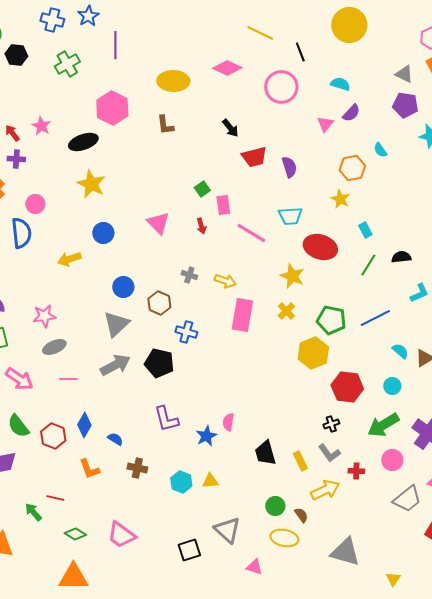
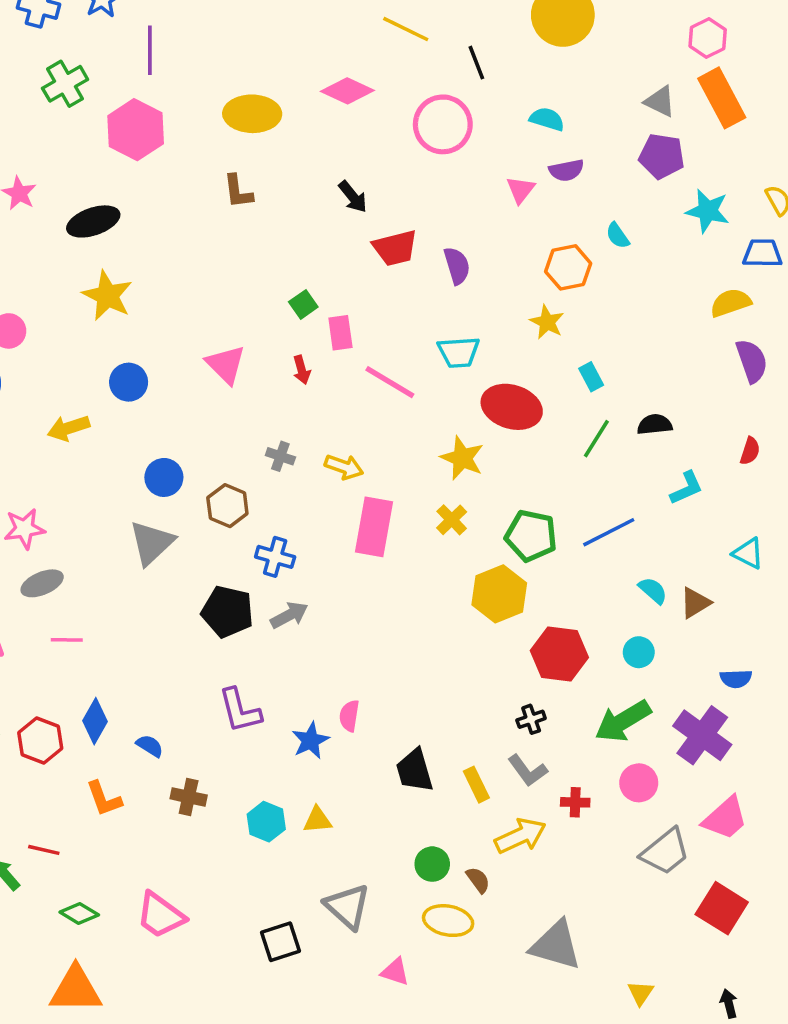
pink hexagon: (112, 108) -> (136, 130), moved
purple semicircle: (351, 113) -> (566, 170), turned 36
gray arrow: (115, 365) -> (289, 615), moved, size x0.7

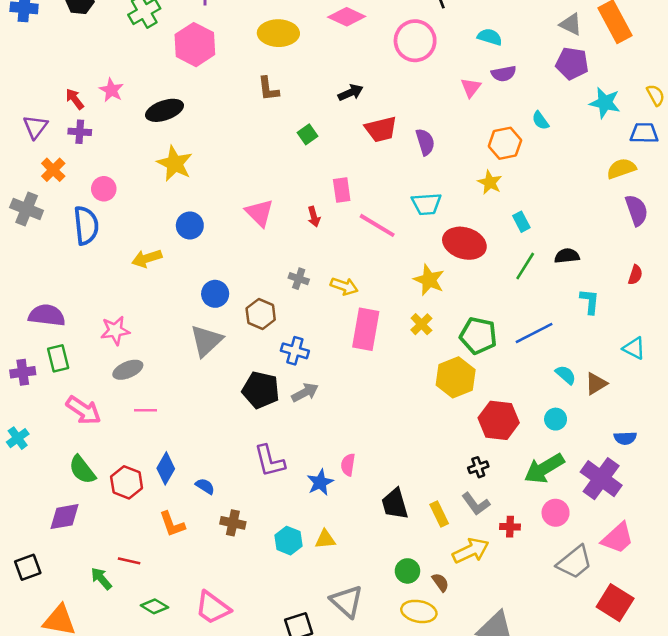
black arrow: (353, 197) -> (351, 93), turned -75
green square: (303, 304) -> (308, 134), moved
cyan L-shape: (686, 488) -> (590, 301), turned -60

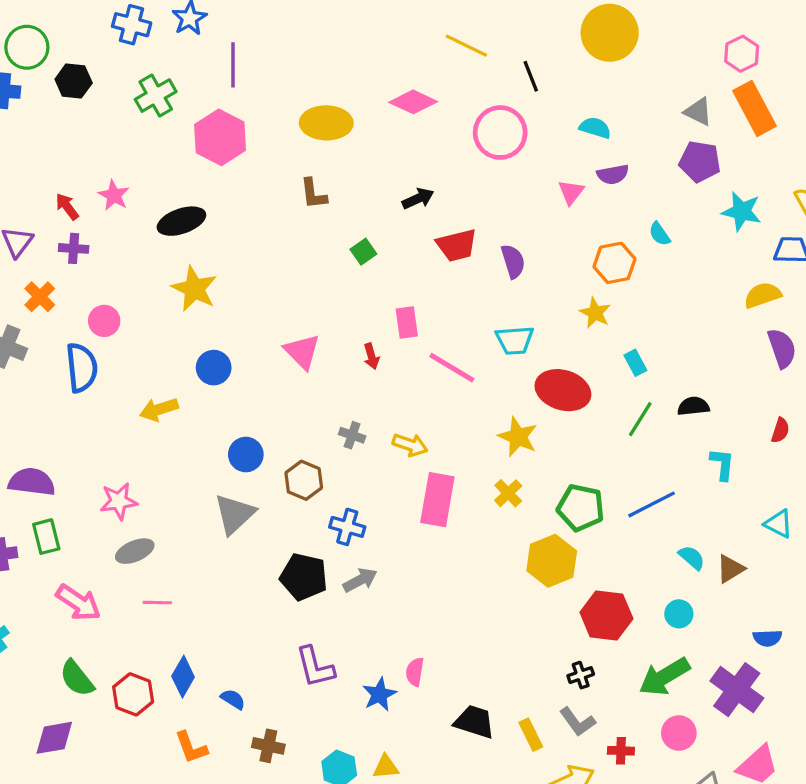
black trapezoid: (395, 504) -> (474, 722), turned 124

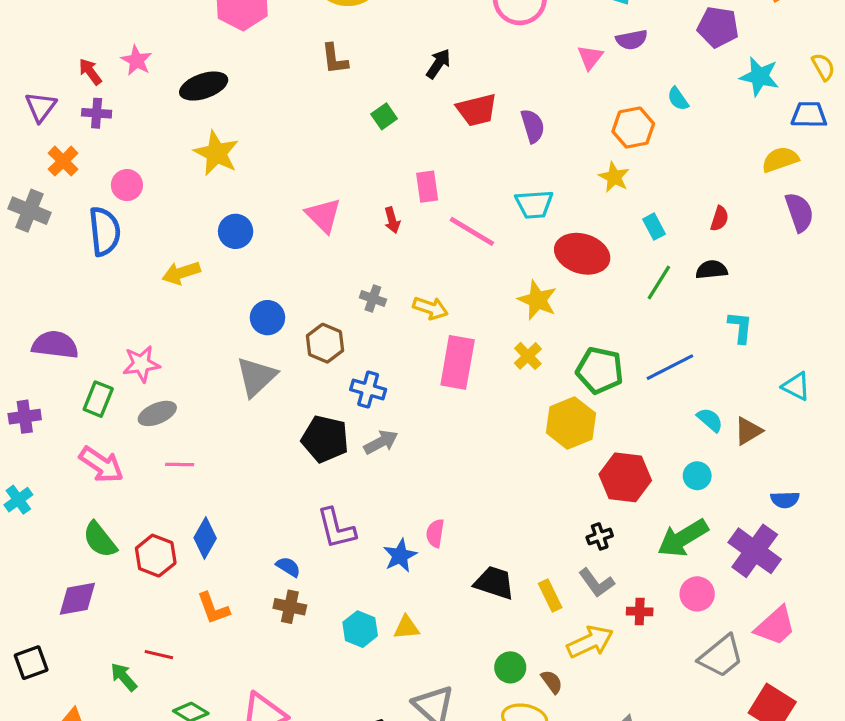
black arrow: (418, 199) -> (438, 64), turned -32
red semicircle: (780, 430) -> (719, 219), moved
green rectangle: (46, 537) -> (98, 399), moved, turned 36
blue semicircle: (233, 699) -> (288, 567), moved

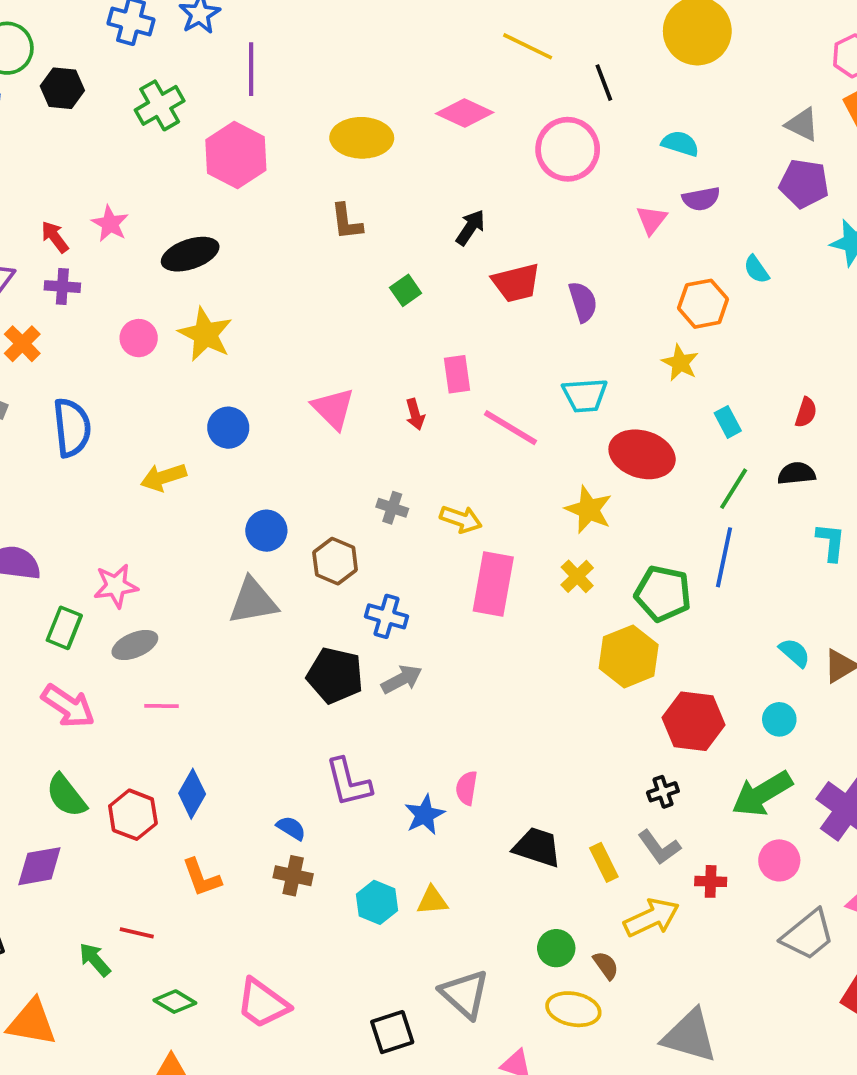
pink circle: (127, 185) -> (139, 338), moved
blue line: (670, 367) -> (724, 557), moved, turned -51
gray triangle: (256, 377) -> (253, 601), turned 33

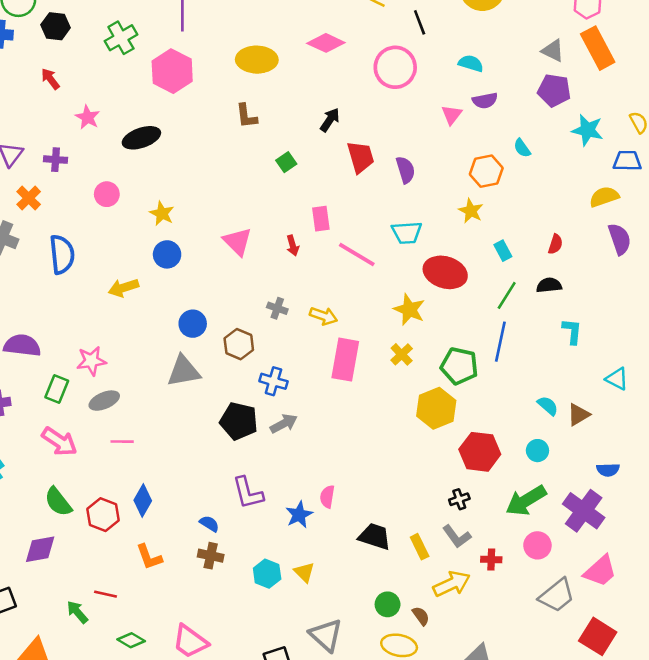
red arrow: (55, 237) -> (50, 79), moved
red trapezoid: (516, 283) -> (361, 157), turned -92
yellow star: (205, 334) -> (162, 213), moved, size x0.7
yellow triangle: (432, 900) -> (304, 572), turned 50

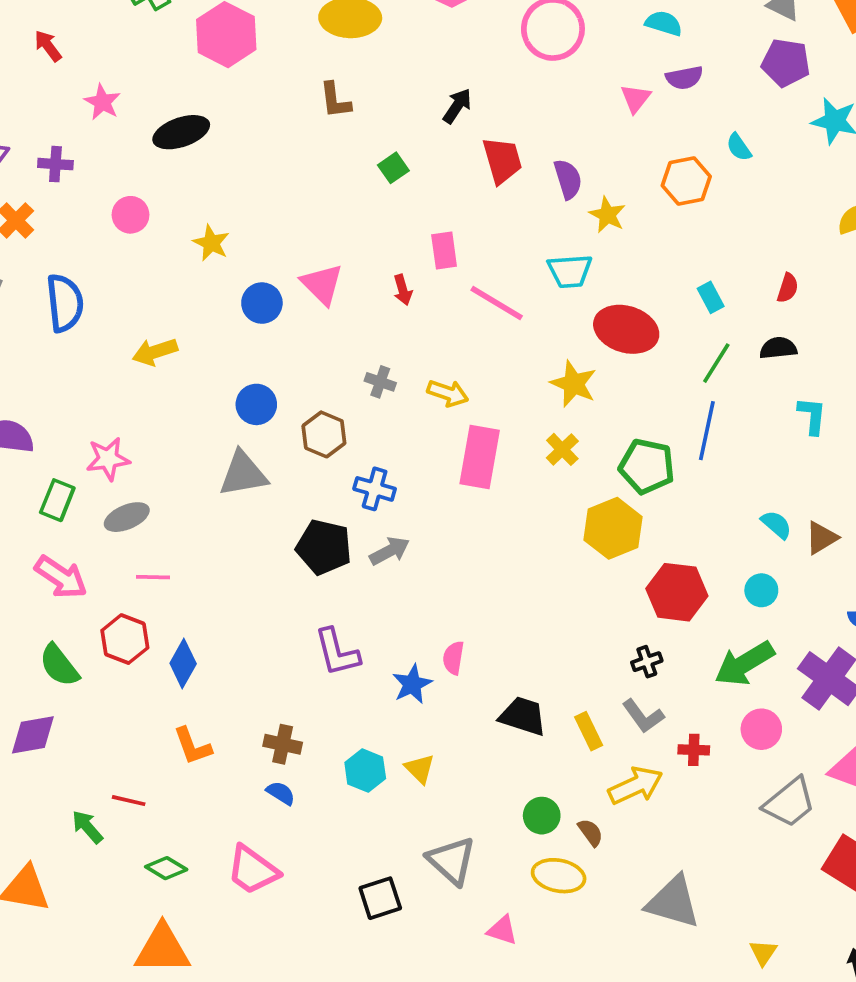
yellow star: (471, 211) -> (607, 215), moved
blue circle: (167, 254) -> (262, 303), moved
red hexagon: (103, 515) -> (125, 639), moved
blue semicircle: (209, 524) -> (281, 793), moved

